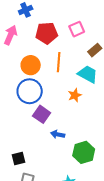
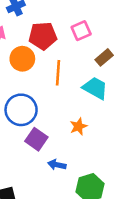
orange circle: (31, 65) -> (22, 59), moved
orange star: (75, 95) -> (79, 126), moved

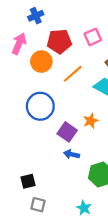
orange line: (58, 73) -> (73, 74), turned 45
purple square: (36, 139) -> (67, 132), moved

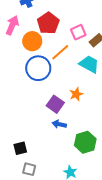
pink square: (93, 37) -> (78, 32), moved
red pentagon: (59, 41) -> (48, 23), turned -30
blue circle: (40, 106) -> (38, 68), moved

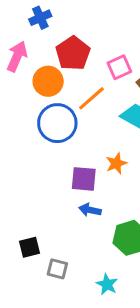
purple square: (55, 104) -> (84, 179), turned -30
gray square: (29, 169) -> (57, 269), moved

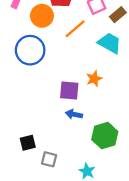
blue circle: (57, 123) -> (30, 50), moved

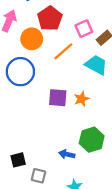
purple square: (69, 91) -> (58, 98), moved
blue arrow: (74, 114) -> (67, 154), moved
green hexagon: (105, 136) -> (92, 140), moved

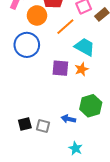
cyan trapezoid: (96, 65) -> (85, 47), moved
gray square: (38, 176) -> (43, 126), moved

